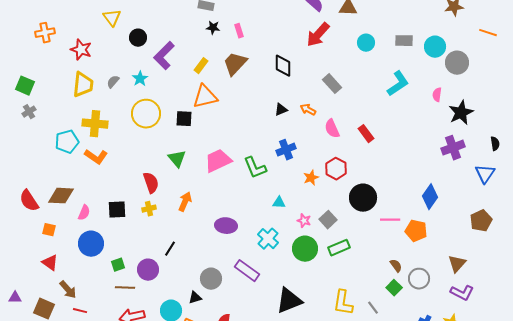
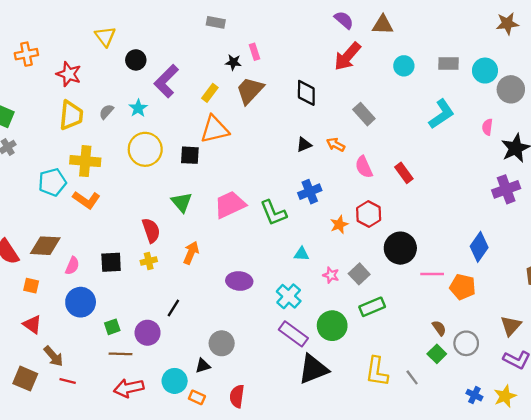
black star: (213, 28) -> (233, 62), moved
green circle: (305, 249) -> (332, 326), moved
purple rectangle: (247, 271) -> (293, 334), moved

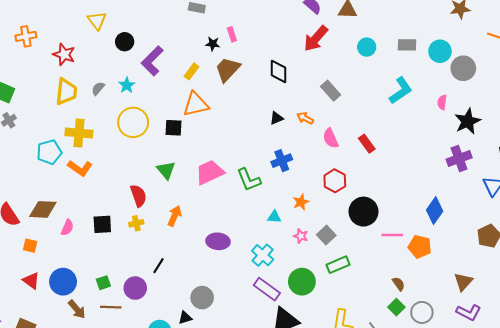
orange star: (339, 225) -> (301, 202), moved
blue circle: (81, 302) -> (63, 282), moved
gray circle: (466, 343) -> (422, 312), moved
brown arrow: (53, 356) -> (77, 309), moved

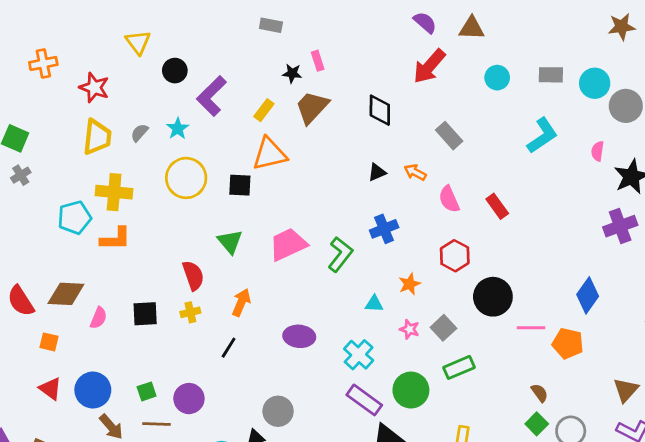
orange L-shape: (80, 168) -> (115, 239), turned -35
green L-shape: (249, 180) -> (340, 254), turned -120
black line: (159, 266) -> (229, 348), moved

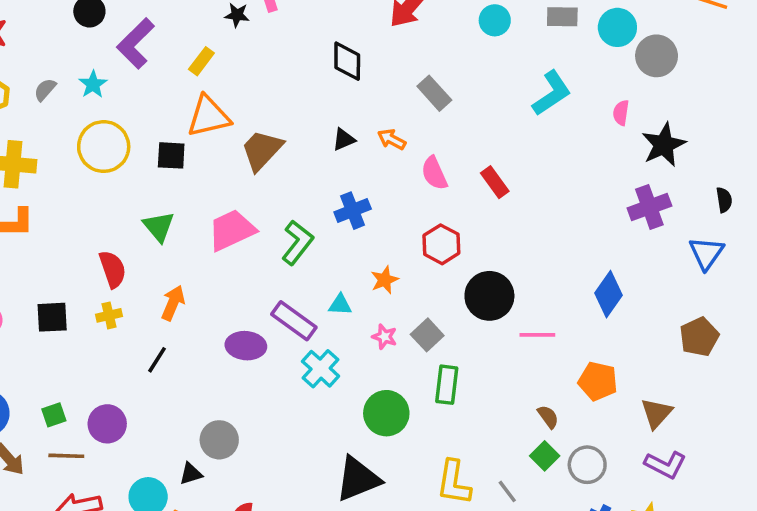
brown trapezoid: (312, 107) -> (262, 150), moved
orange pentagon: (568, 343) -> (598, 381), moved
green rectangle: (459, 367) -> (447, 385), turned -60
purple rectangle: (364, 400) -> (294, 321), moved

